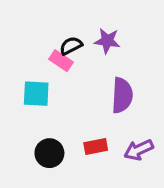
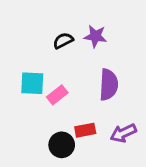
pink rectangle: (61, 61) -> (57, 95), moved, turned -72
black circle: (49, 153) -> (62, 145), moved

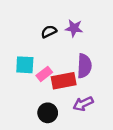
red rectangle: (85, 130) -> (64, 81), moved, size x1.5
purple arrow: (123, 133) -> (83, 104), moved

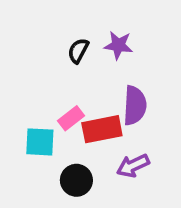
black semicircle: (49, 32) -> (78, 51), turned -35
cyan square: (25, 65) -> (40, 142), moved

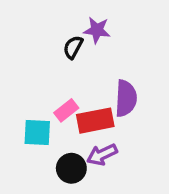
purple star: (118, 45) -> (97, 30), moved
purple arrow: (133, 166) -> (102, 155), moved

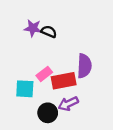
purple star: (97, 30) -> (33, 28), moved
black semicircle: (73, 47) -> (49, 32), turned 84

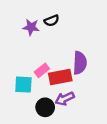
black semicircle: (49, 32) -> (52, 21), moved, turned 136

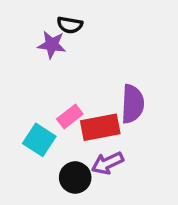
black semicircle: (52, 21) -> (70, 25), moved, turned 32
cyan square: (23, 85) -> (39, 140), turned 30

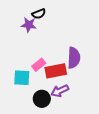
black semicircle: (70, 25) -> (39, 14), turned -32
cyan square: (39, 140) -> (22, 78), turned -30

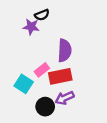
purple semicircle: (74, 58) -> (65, 50), moved
cyan square: (22, 78) -> (24, 84), turned 30

